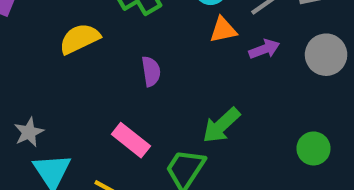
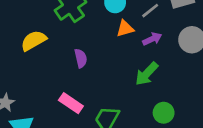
green arrow: (221, 125) -> (147, 74), moved
green circle: (313, 148) -> (164, 113), moved

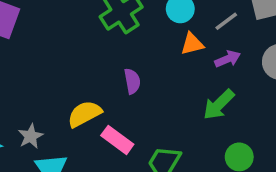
yellow semicircle: (34, 41) -> (85, 114), moved

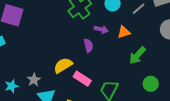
orange triangle: (192, 44) -> (124, 32), moved
purple arrow: (228, 59) -> (101, 29), moved, turned 40

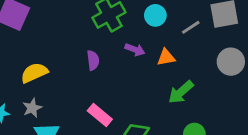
purple semicircle: (88, 45) -> (93, 60), moved
yellow semicircle: (63, 65) -> (34, 73), moved

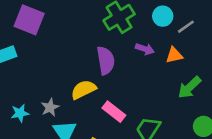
gray line: (191, 27) -> (186, 27), moved
purple semicircle: (93, 60) -> (106, 60), size x1.5
yellow semicircle: (34, 73) -> (83, 90), moved

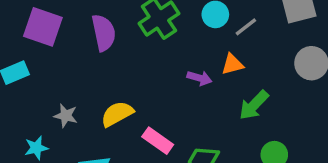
purple arrow: (145, 49) -> (199, 78), moved
purple semicircle: (106, 60) -> (104, 33), moved
gray star: (50, 107) -> (66, 116), moved, turned -30

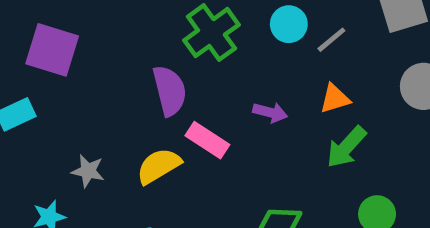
purple semicircle: (104, 33) -> (170, 91), moved
orange triangle: (232, 64) -> (335, 99), moved
pink rectangle: (158, 141) -> (207, 140), moved

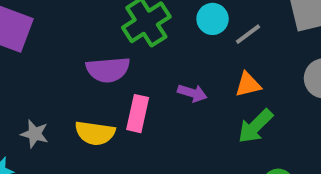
purple semicircle: (170, 91) -> (108, 70), turned 96
pink rectangle: (207, 140) -> (138, 114), turned 66
yellow semicircle: (159, 166) -> (95, 133), turned -144

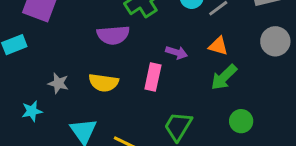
orange triangle: (248, 85) -> (218, 46), turned 30
pink rectangle: (138, 114) -> (153, 77), moved

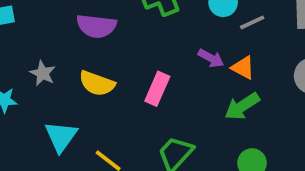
purple semicircle: (113, 35) -> (96, 26), moved
purple arrow: (177, 52) -> (211, 58), moved

